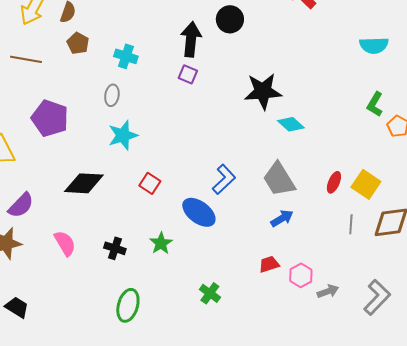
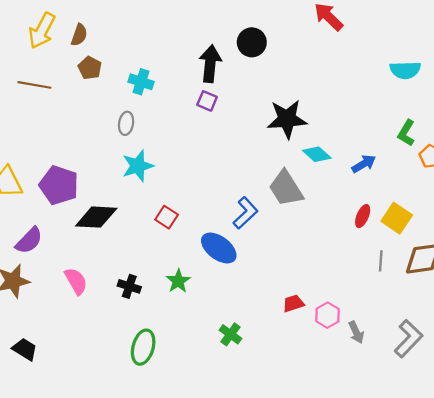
purple pentagon: (50, 118) -> (59, 185), moved
gray trapezoid: (279, 179) -> (286, 188), moved
blue arrow: (282, 218) -> (364, 164), moved
gray arrow: (328, 291) -> (356, 332), turned 85

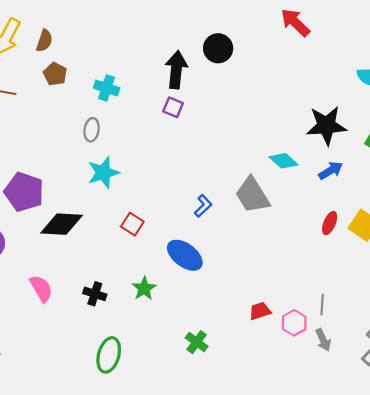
black star: (287, 119) -> (326, 125), moved
blue L-shape: (245, 213) -> (203, 206), moved, size x0.7
gray line: (381, 261) -> (322, 305), moved

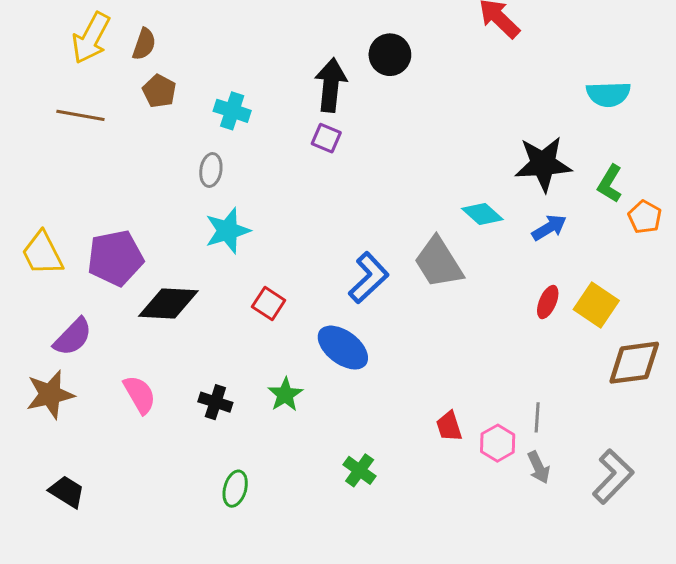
purple pentagon: (24, 192) -> (115, 258), turned -30
blue L-shape: (203, 206) -> (369, 278), size x1.6
red trapezoid: (260, 311) -> (449, 426), turned -90
green ellipse: (109, 355) -> (235, 489), size x0.7

